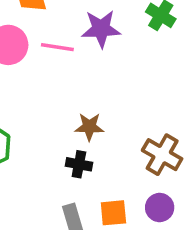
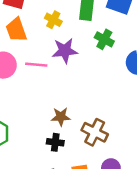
brown cross: (162, 155) -> (95, 132), moved

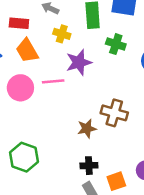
brown cross: (95, 132) -> (114, 113), moved
black cross: (55, 142) -> (89, 166), moved

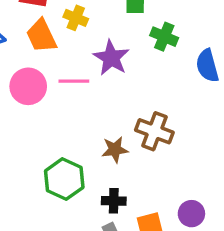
yellow cross: (62, 34) -> (76, 18), moved
purple star: (79, 62) -> (111, 58), turned -30
green hexagon: (24, 157) -> (64, 179), moved

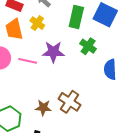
purple star: (111, 58) -> (53, 52), turned 30

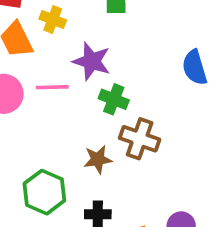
green cross: (88, 46) -> (114, 99), moved
purple star: (53, 52) -> (92, 61), turned 30

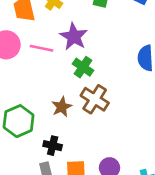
brown star: (98, 159) -> (62, 107), turned -30

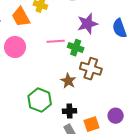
purple star: (74, 37) -> (87, 24), moved, turned -30
pink line: (42, 48) -> (56, 41), moved

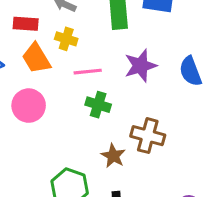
pink line: (56, 41) -> (88, 72), moved
green cross: (76, 48) -> (98, 105), moved

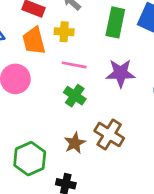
yellow cross: (66, 39) -> (64, 32), turned -30

